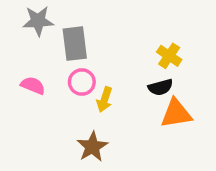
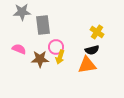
pink circle: (82, 82) -> (56, 47), moved
orange triangle: (176, 113) -> (87, 65), moved
brown star: (92, 147) -> (40, 59), moved, turned 30

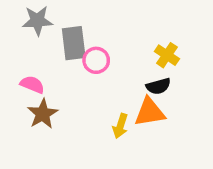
pink circle: (56, 47) -> (96, 60), moved
yellow arrow: (60, 57) -> (120, 126), moved
brown star: (40, 59) -> (43, 114), moved, turned -30

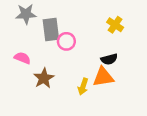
yellow cross: (167, 55) -> (115, 25), moved
brown star: (43, 114) -> (44, 78), moved

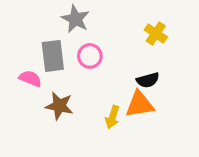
gray star: (26, 14) -> (75, 19), moved, turned 30
gray rectangle: (51, 29) -> (53, 56), moved
brown star: (44, 78) -> (59, 106), turned -30

